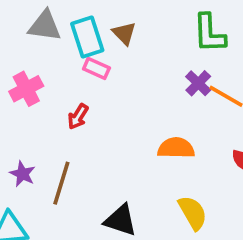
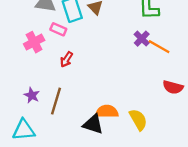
pink rectangle: (96, 68) -> (58, 29), moved
orange semicircle: (176, 148) -> (107, 112), moved

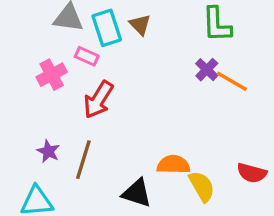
red arrow: (66, 59) -> (98, 100), size x1.6
red semicircle: (173, 87) -> (252, 173), moved
orange semicircle: (107, 112) -> (173, 165), moved

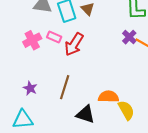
pink rectangle: (87, 56) -> (54, 37), moved
red arrow: (98, 100) -> (74, 44), moved
brown line: (83, 160) -> (65, 87), moved

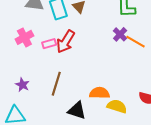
pink rectangle: (54, 37) -> (49, 44), moved, turned -40
yellow semicircle: (126, 110) -> (117, 106), turned -42

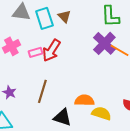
purple cross: (120, 34) -> (104, 43), size x1.6

